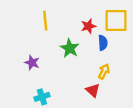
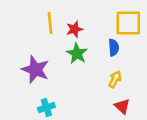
red star: (88, 26) -> (75, 29), moved
purple star: (32, 63) -> (35, 70), size x1.6
red triangle: (93, 90) -> (122, 106), moved

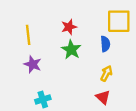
yellow line: (50, 23) -> (28, 35), moved
purple star: (35, 70) -> (33, 64), size x0.7
red triangle: (122, 106) -> (103, 97), moved

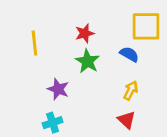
blue semicircle: (105, 44) -> (129, 54), turned -56
purple star: (33, 64) -> (58, 89), moved

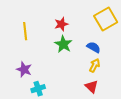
yellow square: (146, 26) -> (106, 19), turned -30
blue semicircle: (129, 54) -> (94, 47), moved
purple star: (58, 89) -> (24, 69), moved

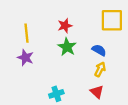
yellow square: (106, 19) -> (112, 20), turned 30
purple star: (24, 69) -> (25, 58), moved
cyan cross: (38, 89) -> (56, 94), moved

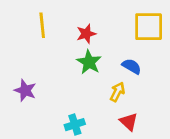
yellow line: (26, 33) -> (42, 25), moved
purple star: (25, 58) -> (25, 90), moved
yellow arrow: (100, 69) -> (117, 92), moved

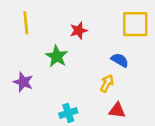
yellow line: (42, 25) -> (26, 23), moved
green star: (89, 62) -> (57, 56), moved
red triangle: (129, 122) -> (117, 110), turned -36

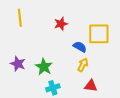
yellow square: (135, 24) -> (99, 34), moved
green star: (57, 56) -> (44, 67), moved
blue semicircle: (120, 60) -> (80, 47), moved

